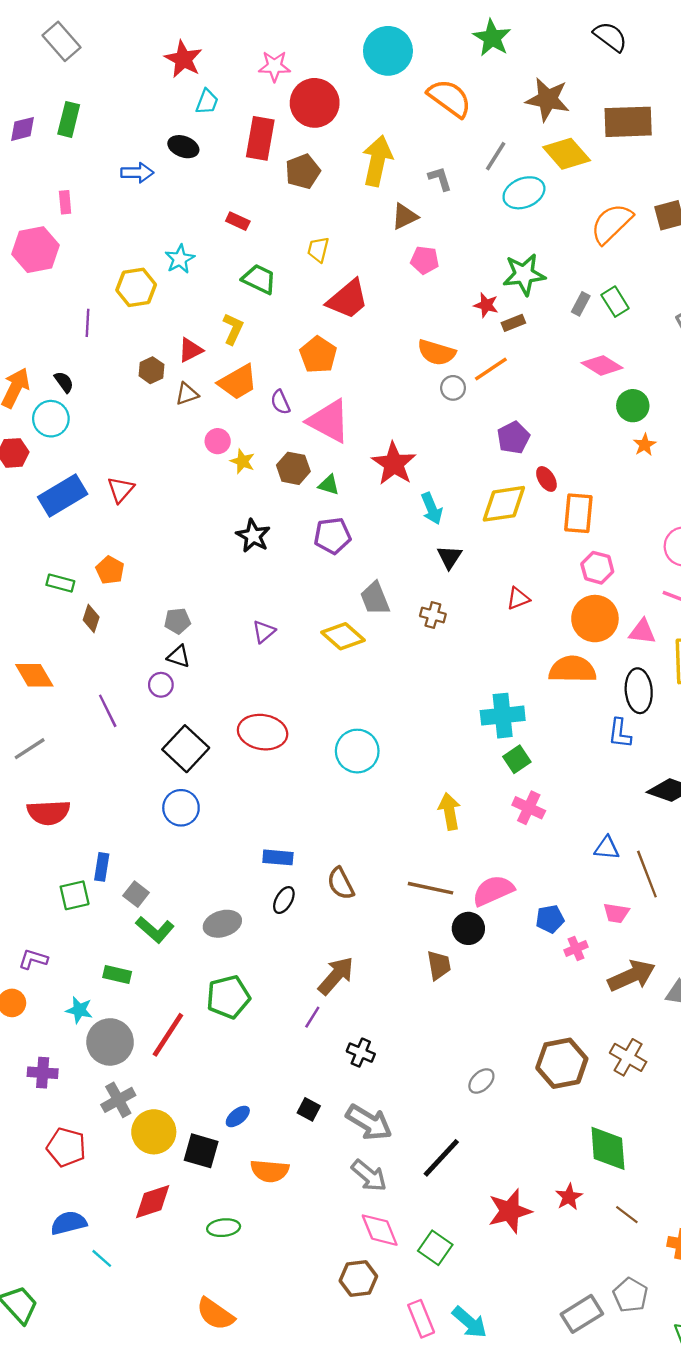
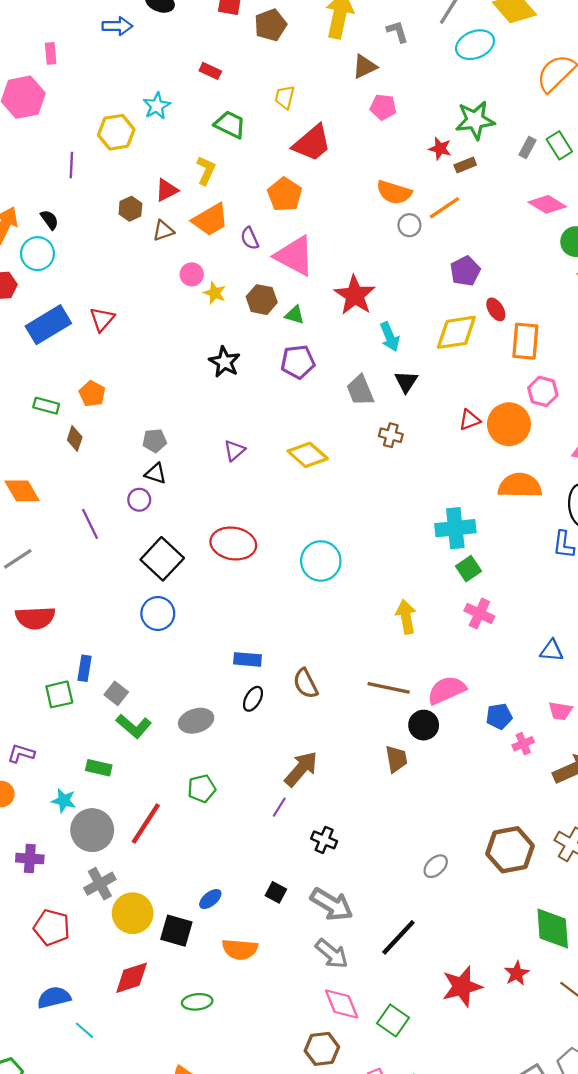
gray trapezoid: (375, 598) -> (360, 390), moved
orange circle: (595, 619) -> (509, 424), moved
green pentagon: (228, 997) -> (202, 789), size x0.7

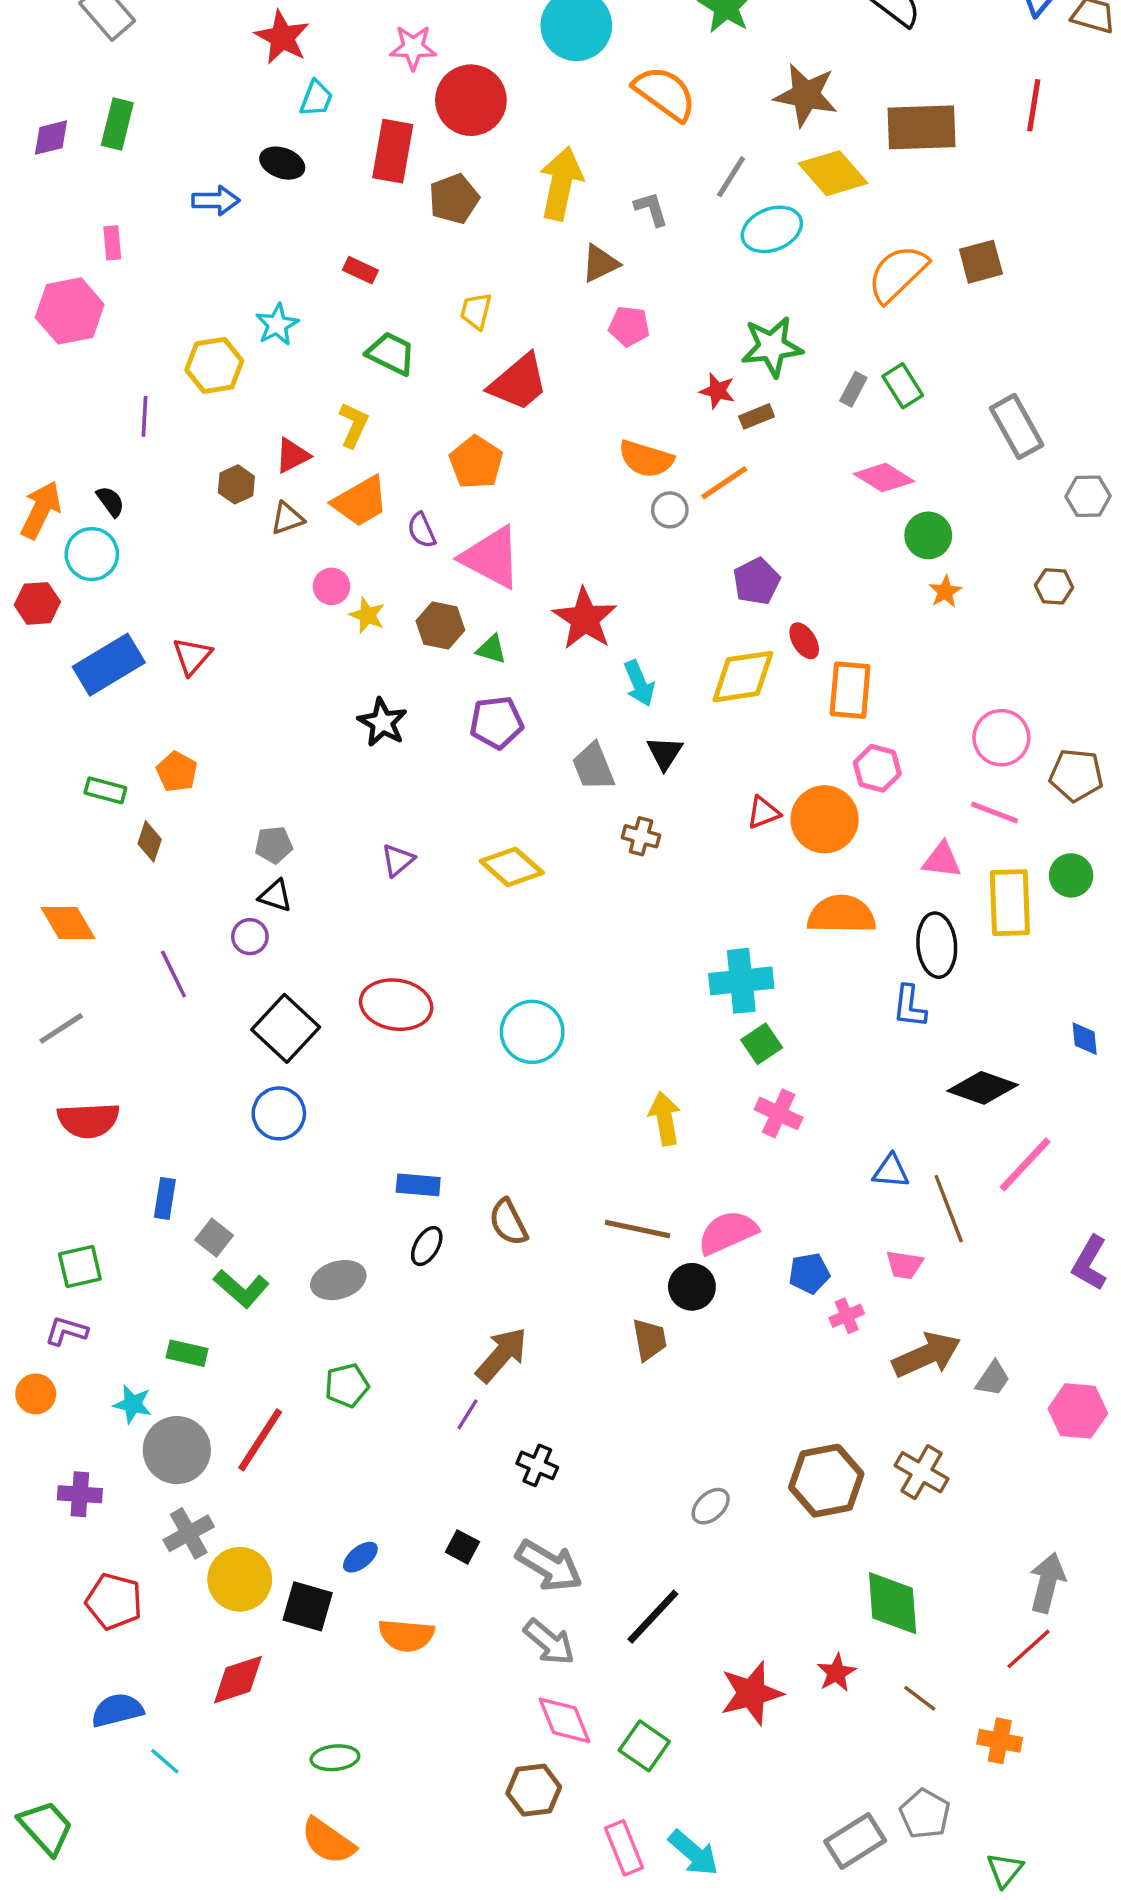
green square: (59, 694) -> (80, 1266), moved
green ellipse: (197, 1002) -> (335, 1758), moved

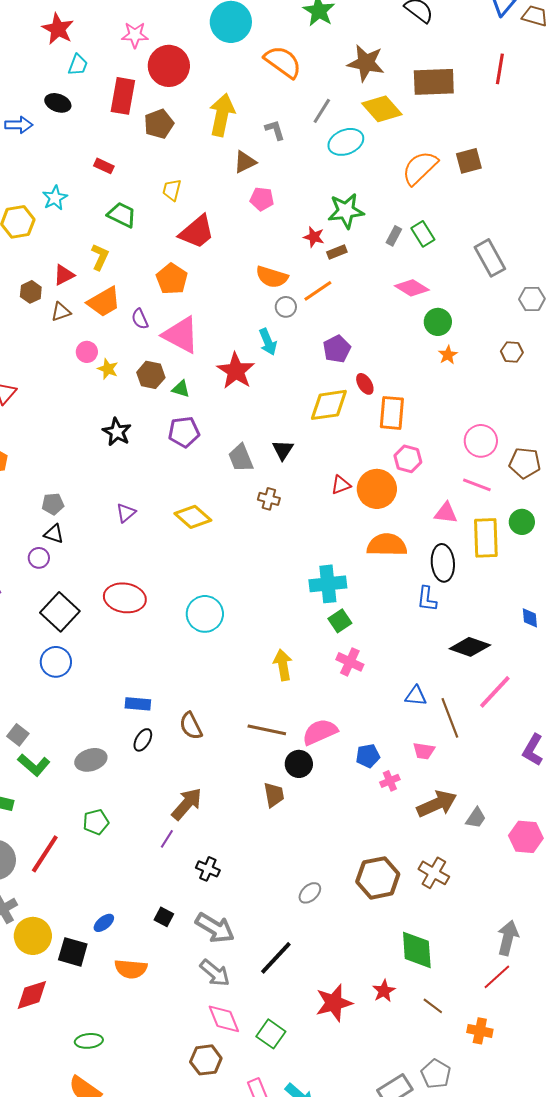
cyan arrow: (639, 683) -> (268, 342), moved

